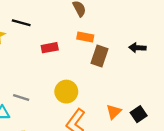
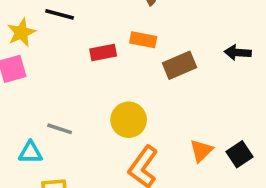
orange rectangle: (85, 37) -> (143, 40), moved
brown rectangle: (99, 56) -> (180, 65), turned 48

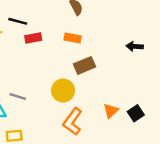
red rectangle: (103, 52) -> (33, 38), moved
brown rectangle: (180, 65) -> (85, 65), moved

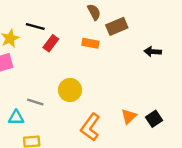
red rectangle: (33, 38) -> (51, 43), turned -42
brown rectangle: (85, 65) -> (117, 26), moved
yellow circle: (63, 91) -> (70, 90), moved

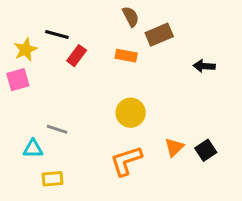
yellow circle: (70, 90) -> (131, 113), moved
orange L-shape: (90, 127) -> (126, 161), turned 36

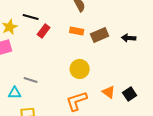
brown rectangle: (159, 35) -> (100, 35), moved
orange triangle: (174, 147) -> (109, 92), turned -40

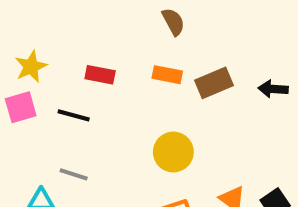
black line: (31, 17) -> (74, 115), moved
red rectangle: (44, 31) -> (100, 75), turned 64

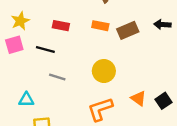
black arrow: (273, 89) -> (162, 24), moved
gray line: (74, 174) -> (57, 77), moved

